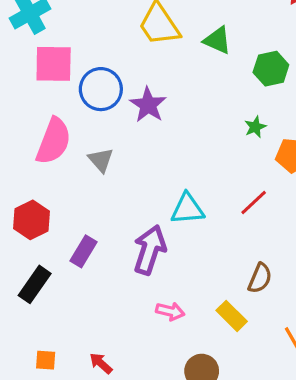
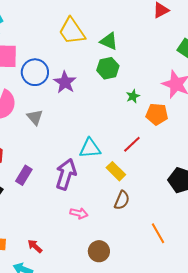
green hexagon: (271, 69) -> (108, 68), moved
brown semicircle: (260, 278) -> (122, 200), moved
yellow rectangle: (232, 316) -> (116, 171), moved

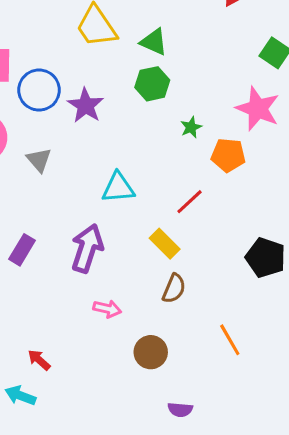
cyan triangle: (90, 148) -> (118, 188), moved
brown circle: (99, 251) -> (151, 352), moved

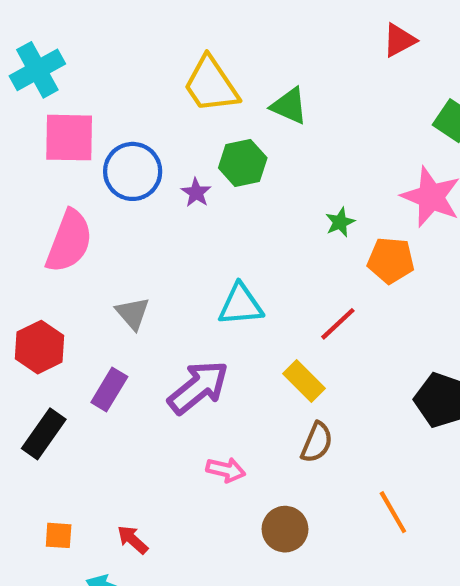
green hexagon: (152, 84) -> (243, 163), moved
purple star: (86, 106) -> (196, 193), size x0.6
gray triangle: (39, 160) -> (133, 313), moved
purple arrow: (87, 248) -> (198, 387), turned 33

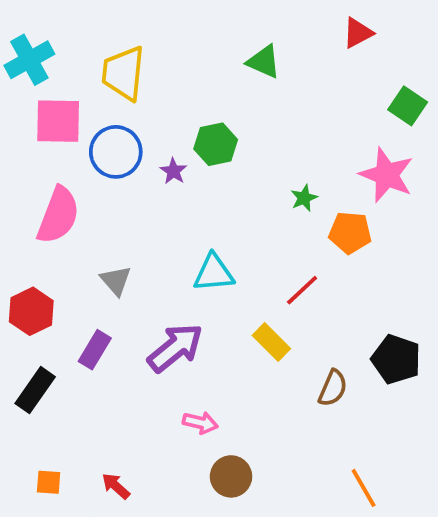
yellow trapezoid: (211, 85) -> (123, 73), moved, turned 40
green triangle: (289, 106) -> (264, 62), moved
brown semicircle: (317, 442) -> (333, 388), moved
orange line: (393, 512) -> (364, 488), moved
brown circle: (285, 529) -> (231, 476), moved

